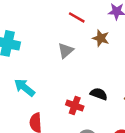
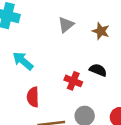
brown star: (101, 38) -> (101, 31), moved

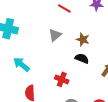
black semicircle: (98, 70) -> (82, 58), moved

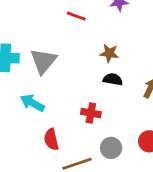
gray triangle: (55, 35) -> (43, 61), moved, size x1.5

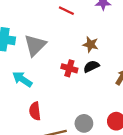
black semicircle: (113, 79) -> (91, 66), turned -42
red cross: (91, 113) -> (69, 68), moved

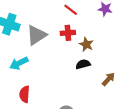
red cross: (69, 68) -> (68, 33), moved, turned -32
cyan arrow: (22, 79) -> (19, 63), turned -72

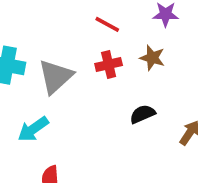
brown star: (86, 44) -> (152, 58), moved

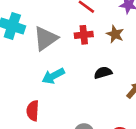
cyan arrow: (33, 129) -> (53, 76), moved

